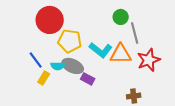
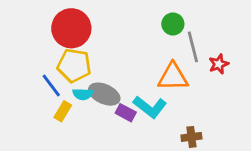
yellow pentagon: (70, 41) -> (74, 65), moved
cyan L-shape: (101, 50) -> (150, 107), moved
red star: (149, 60) -> (219, 64), moved, size x0.6

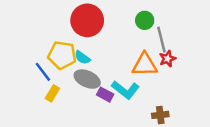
red circle: (71, 28) -> (87, 20), moved
red star: (219, 64) -> (167, 59), moved
cyan semicircle: (83, 94) -> (82, 57), moved, turned 35

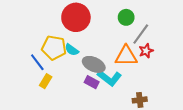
gray line: (161, 40) -> (141, 34), turned 50
gray ellipse: (87, 79) -> (94, 64), moved

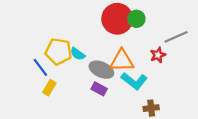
red circle: (76, 17) -> (117, 19), moved
gray line: (141, 34) -> (176, 37), moved, turned 30
orange triangle: (126, 56) -> (122, 61), moved
cyan L-shape: (109, 78) -> (134, 81), moved

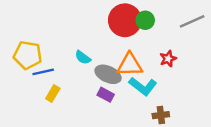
gray line: (176, 37) -> (192, 21), moved
yellow pentagon: (58, 52) -> (28, 55), moved
blue line: (40, 67) -> (43, 72), turned -66

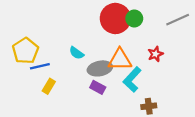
yellow pentagon: (28, 55) -> (25, 51), turned 30
gray ellipse: (108, 74) -> (100, 68), turned -35
cyan L-shape: (143, 86) -> (132, 80), turned 95

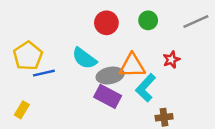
red circle: (115, 18) -> (106, 23), moved, size x0.7
cyan semicircle: (77, 53) -> (84, 58), size x1.5
yellow rectangle: (49, 86) -> (22, 110), moved
purple rectangle: (98, 87) -> (108, 96), size x1.5

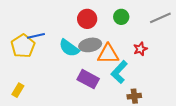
blue line: (44, 73) -> (36, 36), moved
gray ellipse: (110, 76) -> (90, 45), moved

